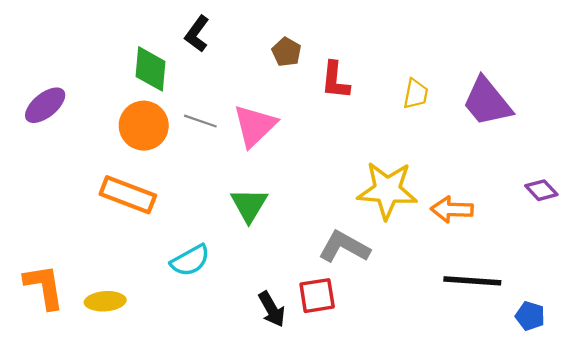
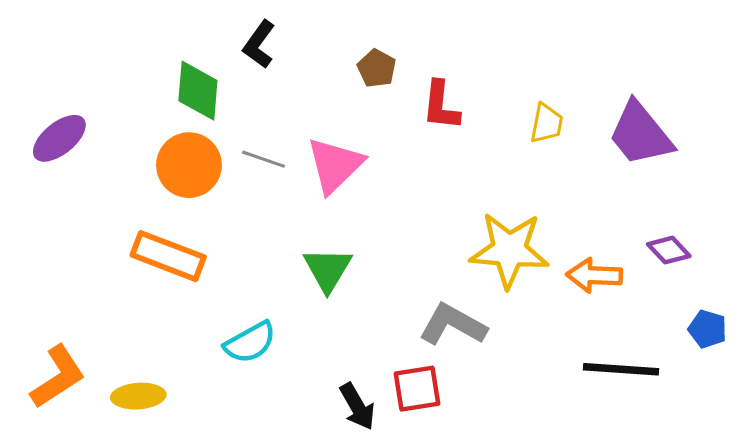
purple diamond: (541, 190) -> (669, 250), moved
orange L-shape: (44, 287) -> (58, 377), turned 66
blue pentagon: (530, 316) -> (707, 329), moved

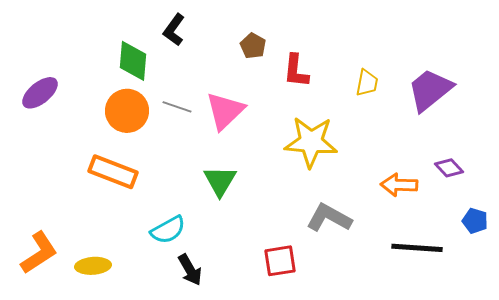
purple trapezoid: (640, 134) -> (430, 90), turned 90
yellow star: (509, 250) -> (311, 142), moved
gray L-shape: (453, 325) -> (329, 218), moved
black arrow: (357, 407) -> (190, 270), moved

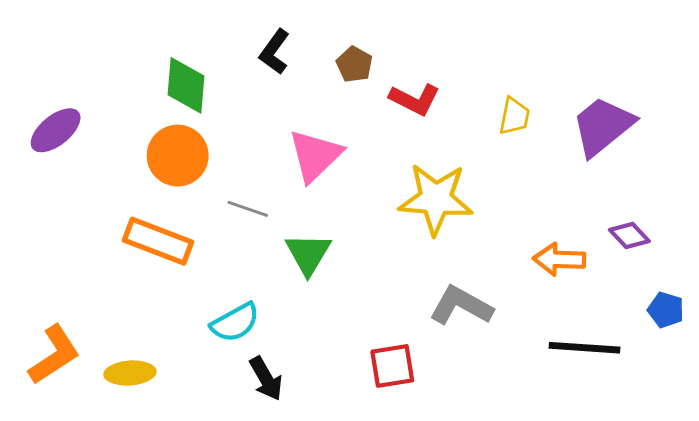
black L-shape: (174, 30) -> (274, 52), moved
red L-shape: (296, 71) -> (415, 99), turned -69
gray line: (177, 107) -> (248, 209), moved

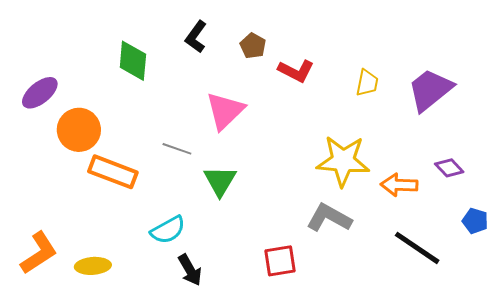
orange circle: (178, 156) -> (79, 130), moved
yellow star: (436, 199) -> (343, 161), moved
black line: (584, 348) -> (417, 248), turned 30

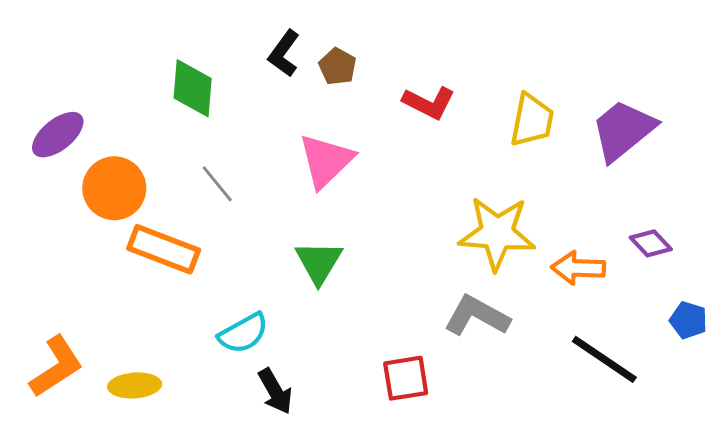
brown pentagon: (253, 46) -> (338, 66), moved
yellow trapezoid: (367, 83) -> (532, 120), size x1.4
gray line: (177, 149) -> (217, 184), moved, turned 32

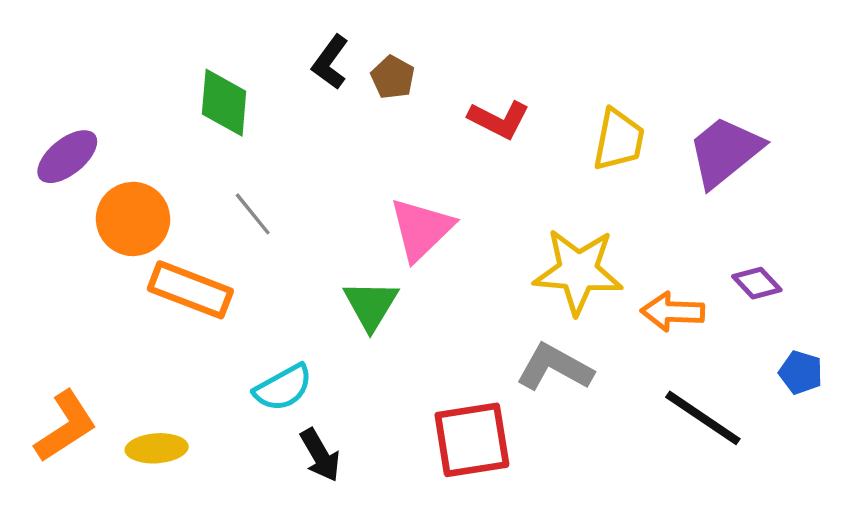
pink triangle: (326, 161) -> (421, 229), moved
red square: (406, 378) -> (472, 440), size x1.4

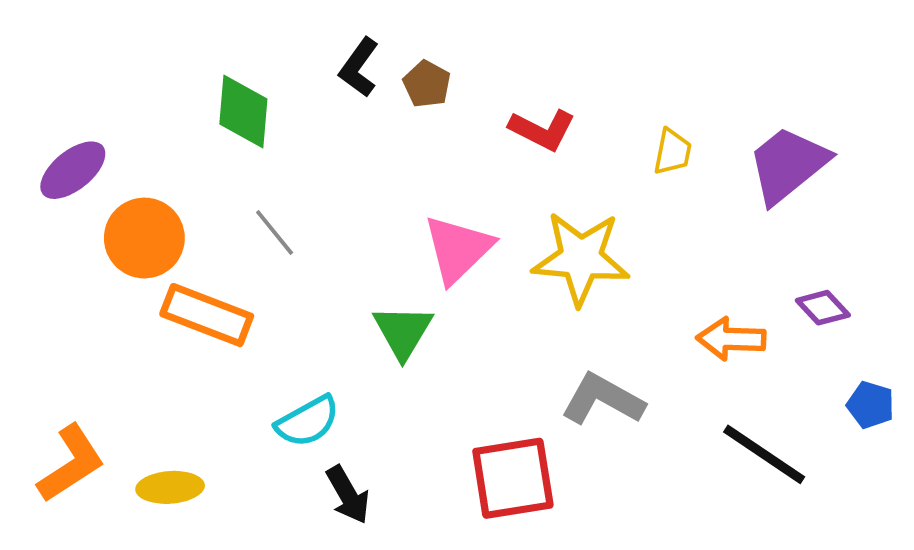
yellow trapezoid: (619, 140) -> (672, 152), size x0.7
yellow star: (578, 271) -> (581, 258), moved

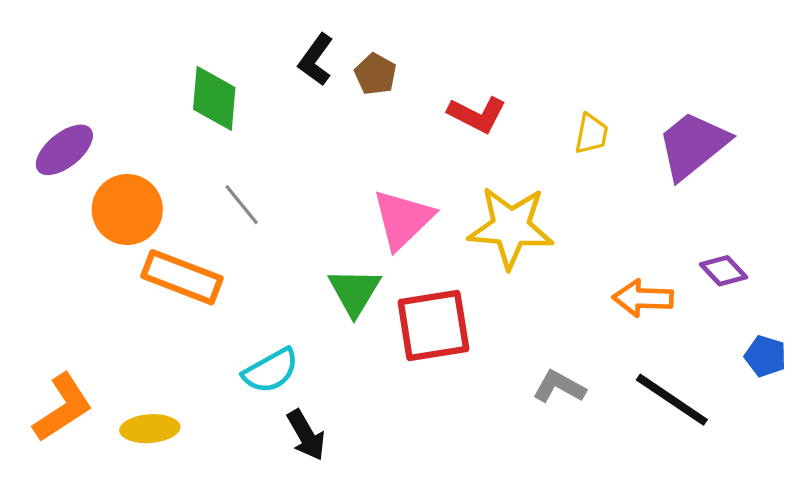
gray L-shape: (603, 399) -> (559, 387), moved, size x0.7
red square: (513, 478) -> (433, 326), moved

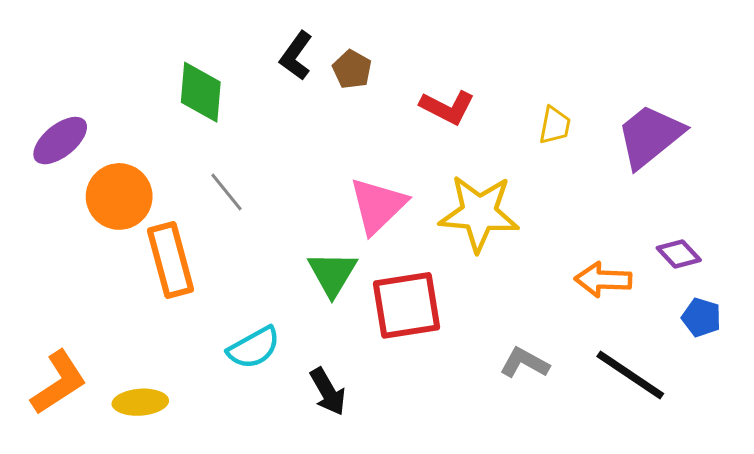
orange rectangle: (182, 277) -> (171, 260), turned 54
blue pentagon: (765, 356) -> (701, 317), moved
black arrow: (306, 435) -> (328, 392), moved

